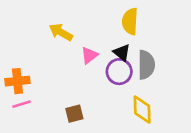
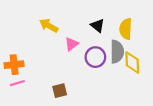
yellow semicircle: (130, 21) -> (126, 29), moved
black triangle: (122, 53) -> (98, 26), moved
yellow diamond: (142, 110) -> (132, 62), moved

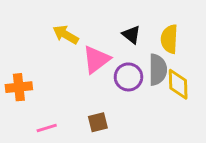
pink triangle: (72, 44) -> (96, 59), size x1.5
pink line: (17, 83) -> (47, 128), moved
brown square: (60, 91) -> (98, 122), moved

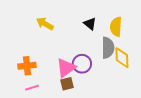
pink triangle: (96, 59) -> (66, 68), moved
purple circle: (128, 77) -> (82, 64), moved
orange cross: (19, 87) -> (27, 66), moved

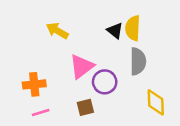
yellow semicircle: (116, 27) -> (133, 28), moved
yellow diamond: (122, 58) -> (156, 102), moved
pink triangle: (66, 68) -> (82, 66), moved

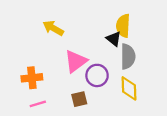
black triangle: (115, 31) -> (114, 39), moved
yellow diamond: (156, 102) -> (129, 88), moved

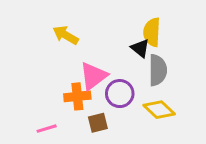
orange cross: (32, 78) -> (77, 96), moved
yellow diamond: (129, 88) -> (159, 110), turned -45

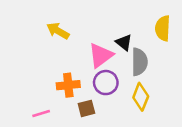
yellow semicircle: (152, 32) -> (163, 28), moved
pink triangle: (93, 76) -> (101, 55), moved
yellow diamond: (159, 110) -> (141, 97), turned 68

